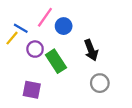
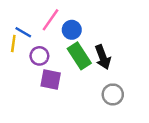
yellow line: (12, 38) -> (13, 43), turned -32
green rectangle: (56, 61) -> (79, 56), moved
purple square: (32, 90) -> (51, 80), moved

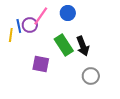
blue circle: (72, 30) -> (68, 13), moved
blue line: (23, 32) -> (19, 26), turned 48
purple circle: (39, 56) -> (30, 25), moved

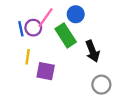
yellow line: (11, 35) -> (28, 57), moved
green rectangle: (64, 45) -> (66, 35), moved

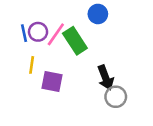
blue circle: (76, 14) -> (98, 14), moved
pink line: (46, 18) -> (56, 34), moved
black arrow: (92, 51) -> (106, 78), moved

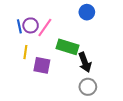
blue circle: (98, 14) -> (87, 12), moved
green rectangle: (75, 41) -> (67, 47), moved, turned -40
gray circle: (116, 97) -> (88, 87), moved

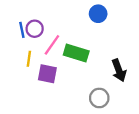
pink line: (45, 27) -> (52, 45), moved
black arrow: (85, 62) -> (119, 70), moved

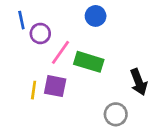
blue circle: (98, 14) -> (96, 16), moved
blue line: (22, 30) -> (21, 20), moved
yellow line: (29, 59) -> (34, 90), moved

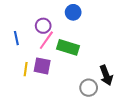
blue line: (21, 20) -> (16, 38), moved
purple circle: (40, 33) -> (43, 26), moved
black arrow: (139, 82) -> (106, 75), moved

